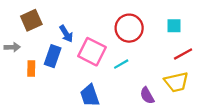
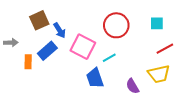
brown square: (31, 20) -> (39, 20), moved
blue rectangle: (53, 56) -> (47, 51), turned 30
blue trapezoid: (90, 96) -> (95, 78), moved

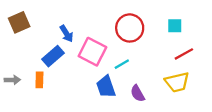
brown square: (39, 20) -> (19, 22), moved
gray arrow: (11, 43) -> (12, 80), moved
orange rectangle: (28, 62) -> (39, 80), moved
purple semicircle: (133, 86) -> (138, 93), moved

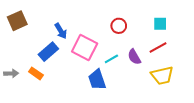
red circle: (130, 28) -> (119, 26), size x0.6
red line: (184, 54) -> (158, 48), moved
orange rectangle: (39, 80) -> (36, 73), turned -56
purple semicircle: (138, 93) -> (134, 57), moved

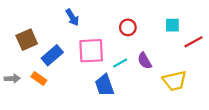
brown square: (17, 21) -> (27, 40), moved
blue arrow: (61, 31) -> (72, 17), moved
pink square: (85, 48) -> (91, 51), turned -30
red line: (158, 48) -> (193, 42), moved

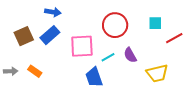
blue arrow: (72, 17) -> (53, 12), moved, turned -49
red circle: (128, 27) -> (115, 25), size x1.6
blue rectangle: (52, 55) -> (50, 35), moved

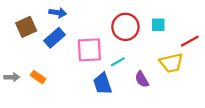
cyan square: (155, 23) -> (158, 25), moved
brown square: (24, 36) -> (26, 27), moved
purple semicircle: (130, 55) -> (142, 79), moved
yellow trapezoid: (157, 73) -> (171, 63), moved

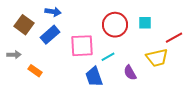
brown square: (26, 27) -> (24, 25), turned -30
gray arrow: (12, 77) -> (14, 55), moved

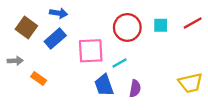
red line: (174, 38) -> (193, 23), moved
yellow trapezoid: (157, 58) -> (190, 83), moved
purple semicircle: (130, 73) -> (135, 88), moved, turned -140

